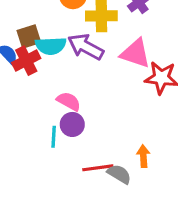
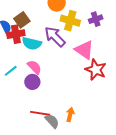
brown square: (29, 37) -> (22, 20), turned -35
cyan semicircle: (51, 46) -> (32, 43), moved
cyan line: (54, 137) -> (11, 71), moved, turned 32

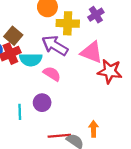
pink semicircle: (34, 67) -> (52, 74), moved
cyan line: (11, 71) -> (20, 112), moved, turned -40

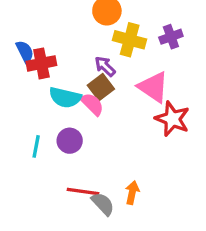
brown square: (13, 36) -> (101, 87), moved
purple arrow: (55, 46) -> (105, 66), size x0.6
cyan semicircle: (31, 60) -> (65, 97), moved

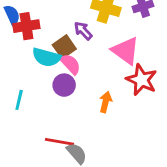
brown square: (101, 87) -> (64, 47), moved
purple circle: (70, 141) -> (64, 85), moved
orange arrow: (132, 193) -> (106, 102), moved

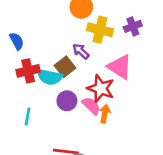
red cross: (26, 26) -> (28, 71), moved
pink semicircle: (70, 64) -> (91, 106), moved
red star: (142, 80) -> (101, 88), moved

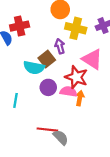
purple arrow: (81, 51) -> (60, 46), turned 32
red cross: (28, 71) -> (20, 26), moved
pink semicircle: (91, 106) -> (68, 92), turned -35

